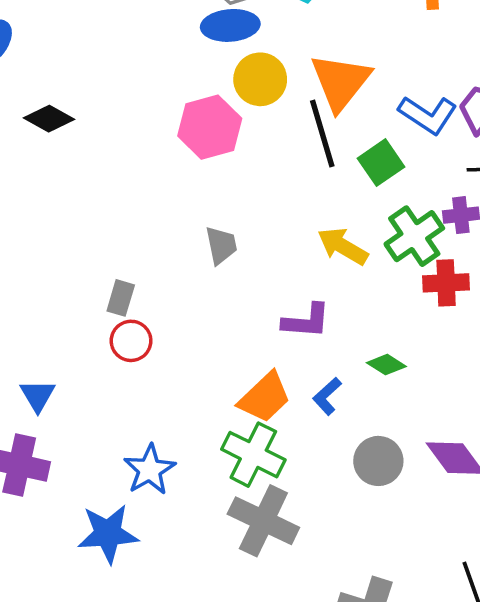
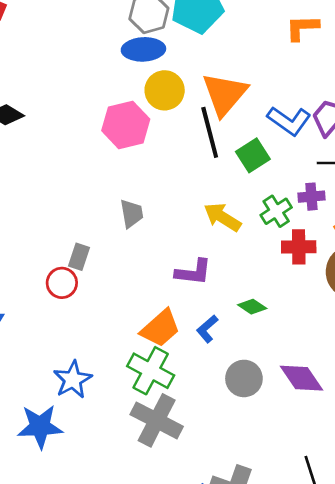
green cross: (414, 236) -> (276, 211), size x0.7
gray rectangle: (121, 298) -> (79, 257), moved

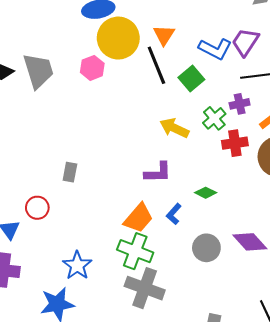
yellow circle: (165, 90) -> (118, 38), size x1.4
orange triangle: (225, 94) -> (164, 35), size x0.6
pink hexagon: (126, 125) -> (92, 68), size x0.7
gray trapezoid: (132, 213) -> (38, 71), moved, size x1.6
red circle: (62, 283) -> (37, 208), moved

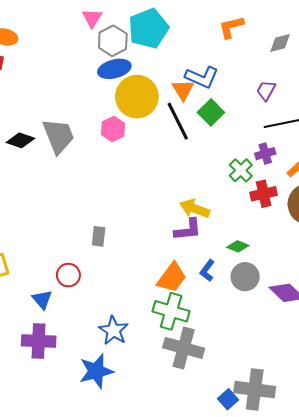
purple trapezoid: (245, 42) -> (266, 90), size x0.7
blue L-shape: (215, 49) -> (202, 77), moved
green square: (191, 79) -> (211, 112), moved
yellow arrow: (174, 128) -> (195, 209), moved
gray circle: (206, 248) -> (245, 277), moved

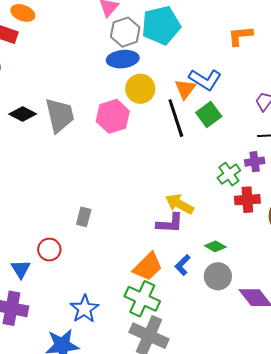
yellow circle: (137, 97) -> (140, 89), size x0.7
pink hexagon: (113, 129) -> (113, 116), size x1.4

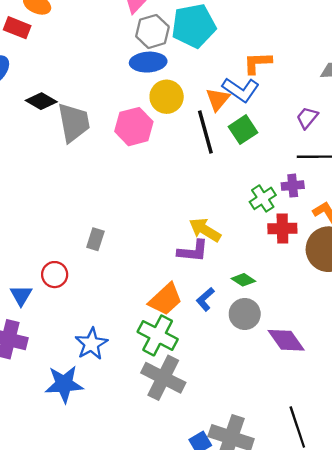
orange L-shape: (240, 36) -> (257, 63), moved
black diamond: (23, 114) -> (41, 101), moved

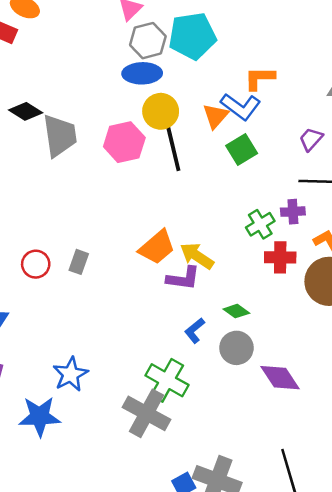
black line: (205, 132) -> (173, 148), moved
red circle: (55, 275) -> (36, 264), moved
orange trapezoid: (165, 299) -> (157, 247), moved
green cross: (158, 335) -> (167, 380), moved

